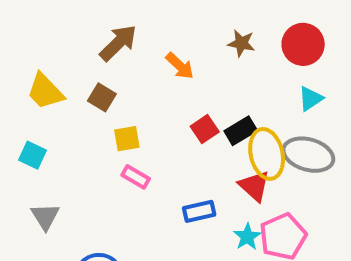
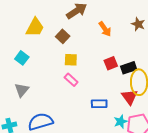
yellow trapezoid: (45, 91) -> (35, 27), turned -120

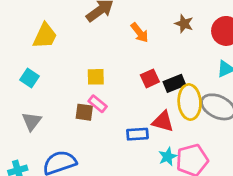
brown square: (63, 36) -> (84, 112), moved, turned -32
red triangle: (129, 97) -> (163, 121), moved, turned -36

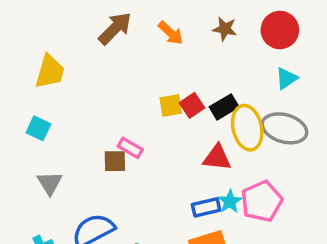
orange arrow: (140, 33) -> (171, 33), moved
yellow square: (96, 77) -> (171, 105), moved
blue rectangle: (137, 134) -> (206, 207), moved

